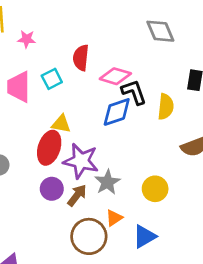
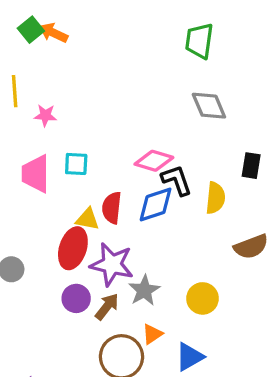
red semicircle: (81, 58) -> (112, 208), moved
cyan square: (52, 79) -> (76, 164), turned 30

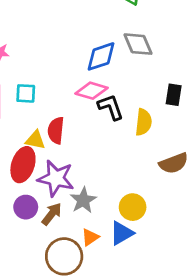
blue diamond: (156, 204) -> (101, 56), moved
blue triangle: (190, 357) -> (122, 233), moved

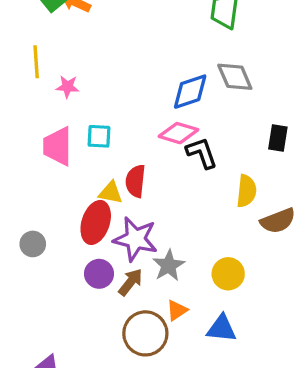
yellow semicircle: (144, 122) -> (246, 191), moved
blue triangle: (122, 233) -> (222, 328), moved, turned 36

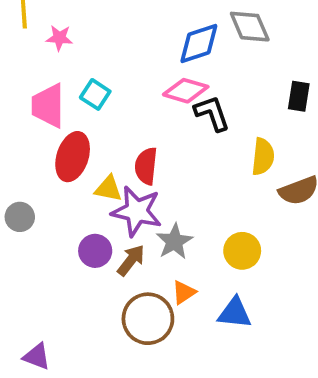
cyan square: (99, 136) -> (95, 94), turned 30
red semicircle: (135, 181) -> (146, 166), moved
yellow triangle: (111, 193) -> (108, 189), moved
red ellipse: (96, 222) -> (73, 157), moved

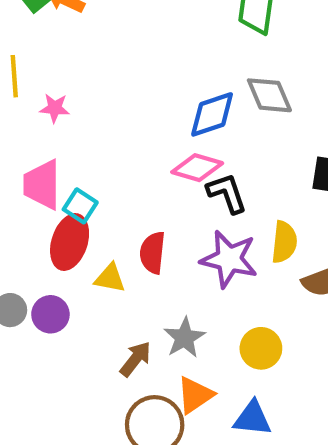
cyan square: (95, 94) -> (80, 206), moved
purple star: (137, 211) -> (229, 259), moved
purple circle: (95, 251) -> (50, 314), moved
orange triangle: (184, 292) -> (195, 395), size x1.4

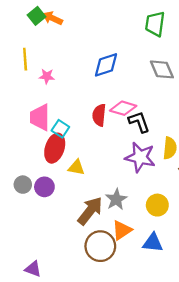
blue diamond: (212, 114) -> (106, 65), moved
red semicircle: (152, 253) -> (99, 115), moved
brown arrow: (135, 359) -> (90, 211), size x1.5

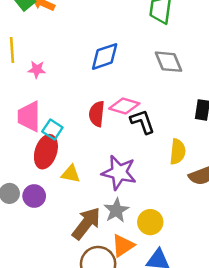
purple star: (140, 157) -> (119, 173), moved
yellow circle: (157, 205) -> (150, 222), moved

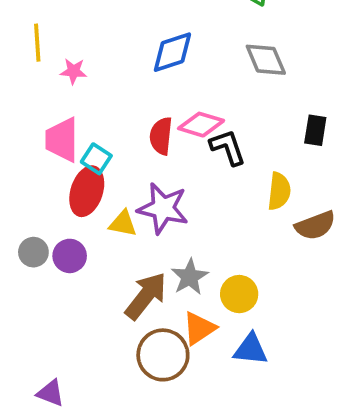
purple star: (119, 173) -> (163, 208), moved

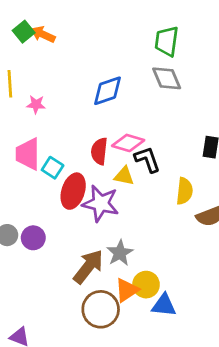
gray diamond: (266, 60) -> (167, 78), moved
red ellipse: (87, 191) -> (73, 191), moved
yellow triangle: (123, 224) -> (124, 176), moved
yellow circle: (239, 294) -> (146, 285), moved

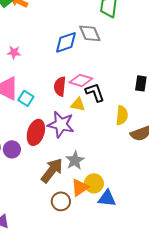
gray diamond: (167, 78) -> (90, 33), moved
red ellipse: (73, 191) -> (36, 132), moved
brown circle: (101, 309) -> (61, 201), size x0.7

